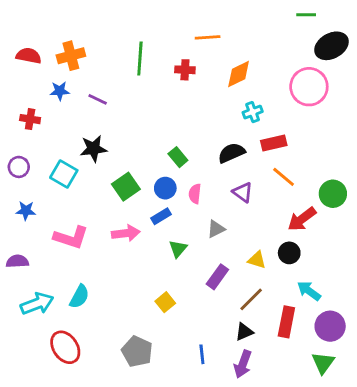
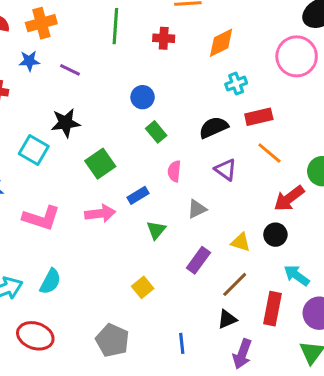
blue circle: (165, 188) -> (143, 97), moved
red ellipse: (65, 347) -> (35, 336), turned -36
purple arrow: (243, 364) -> (242, 354), moved

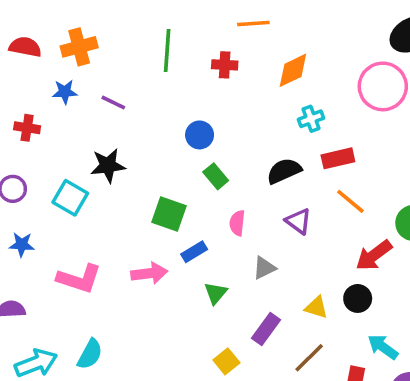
green square: (100, 164) -> (169, 214), moved, turned -36
yellow square: (143, 287) -> (226, 361), moved

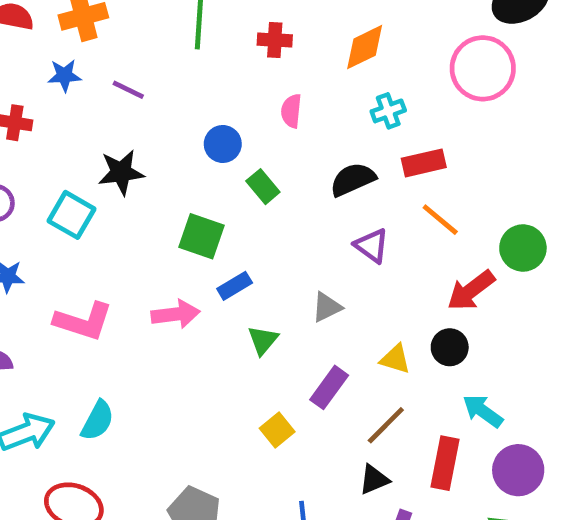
blue circle: (200, 135) -> (223, 144), moved
pink semicircle: (237, 223) -> (291, 111), moved

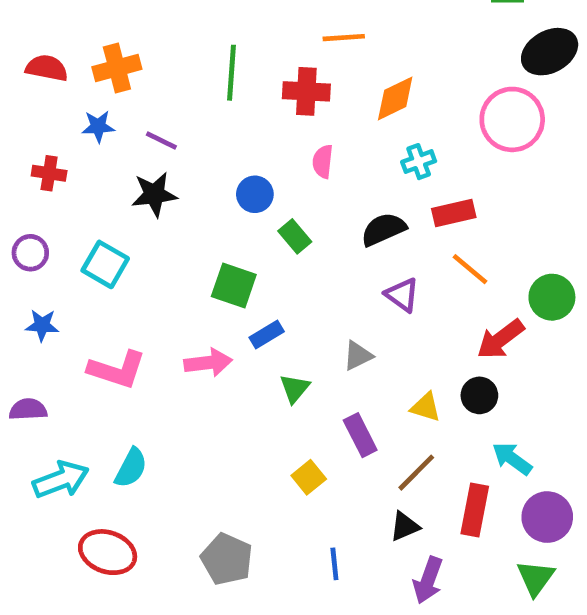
red cross: (275, 40) -> (306, 91), size x1.4
black star: (121, 172) -> (154, 194), moved
purple rectangle: (329, 387) -> (360, 435), turned -63

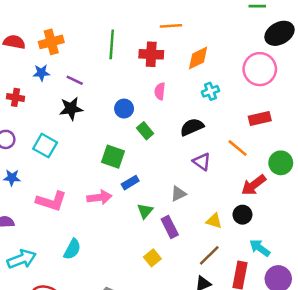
red rectangle: (454, 213) -> (260, 118), moved
purple rectangle: (360, 435) -> (170, 227), moved
cyan semicircle: (131, 468) -> (72, 249), moved

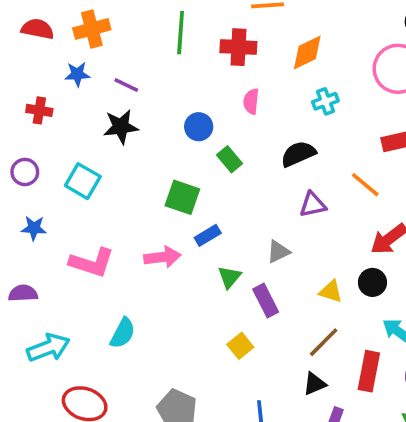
purple triangle: (202, 162) -> (313, 205), turned -48

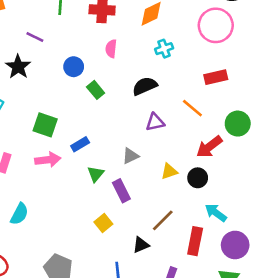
purple line: (126, 85) -> (35, 37), moved
black star: (121, 127) -> (18, 67), turned -30
green square: (182, 197) -> (45, 125), moved
yellow triangle: (331, 291) -> (169, 171), moved, turned -36
black triangle: (315, 384) -> (141, 245), moved

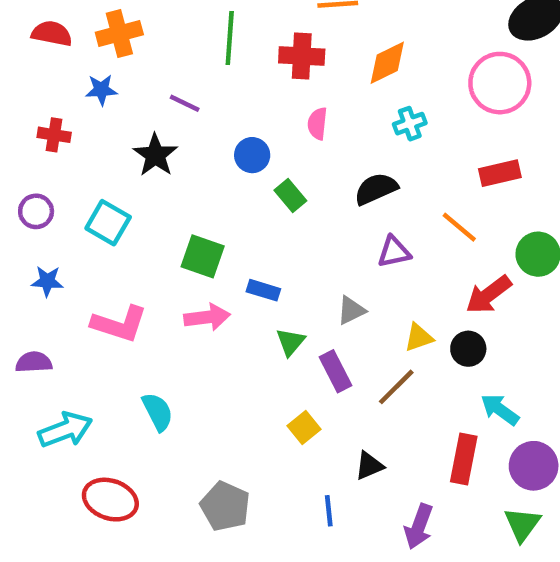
blue rectangle: (80, 144) -> (263, 290), turned 48
cyan semicircle: (19, 214) -> (158, 412), turned -55
brown line: (163, 220) -> (396, 387), moved

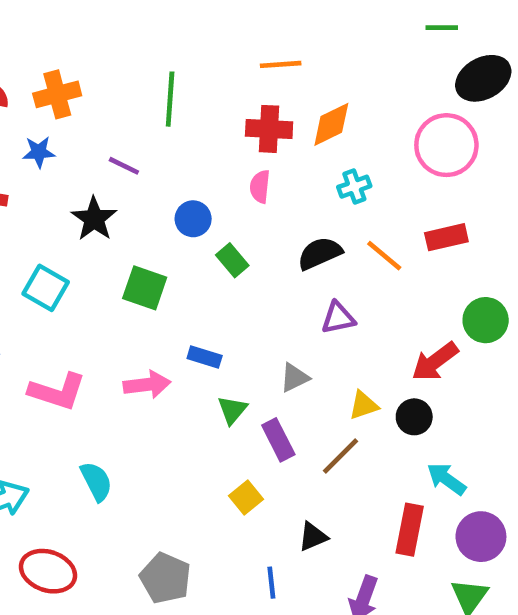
red cross: (302, 56) -> (269, 129), moved
orange line: (459, 227) -> (384, 256), moved
green square: (203, 256) -> (145, 288), moved

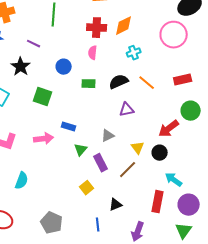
red rectangle: (446, 237) -> (183, 80), moved
green rectangle: (232, 260) -> (89, 84), moved, turned -48
yellow triangle: (364, 405) -> (138, 148), turned -48
cyan semicircle: (96, 481) -> (22, 181), turned 48

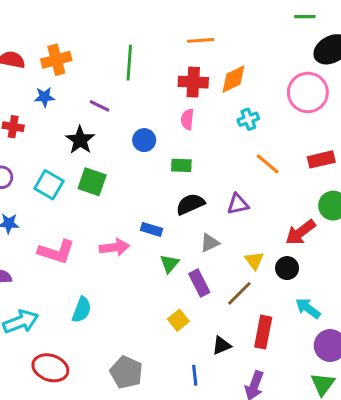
black semicircle: (119, 82) -> (190, 204), moved
green square: (43, 97) -> (92, 182), moved
red rectangle: (158, 202) -> (263, 332), moved

